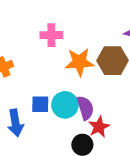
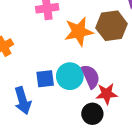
red star: (99, 127) -> (107, 94), turned 30

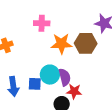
blue square: (45, 79) -> (35, 84), moved

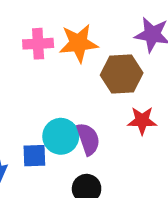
orange star: (61, 44) -> (79, 43), moved
red star: (74, 91) -> (142, 121), moved

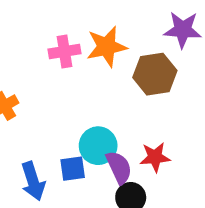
red star: (142, 121) -> (155, 157), moved
purple semicircle: (88, 139) -> (119, 167), moved

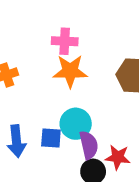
orange star: (107, 47) -> (70, 71), moved
red star: (155, 157) -> (118, 157), moved

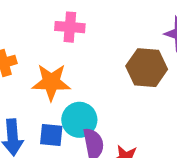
orange star: (70, 71) -> (51, 82), moved

